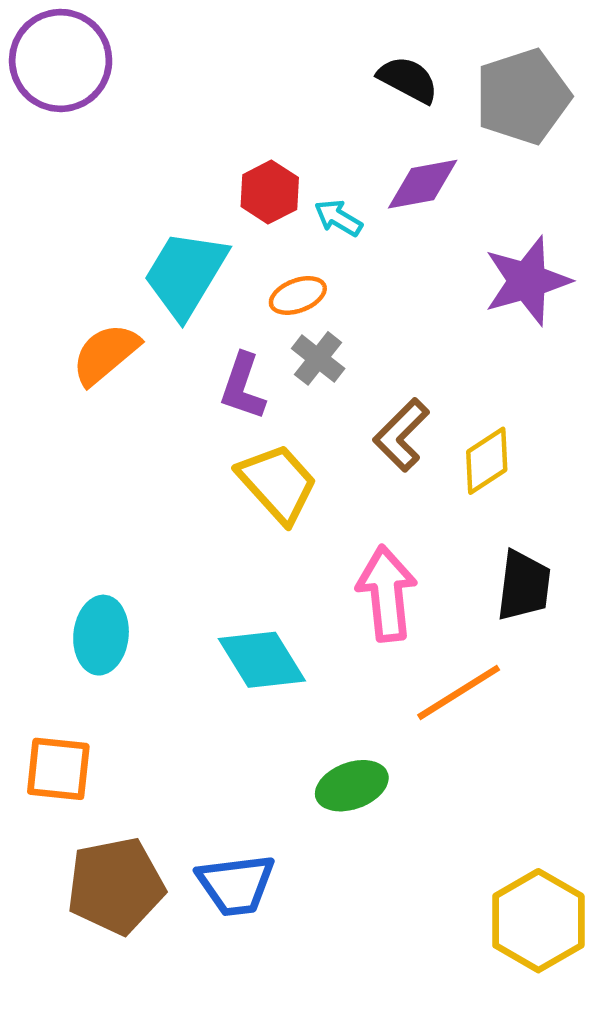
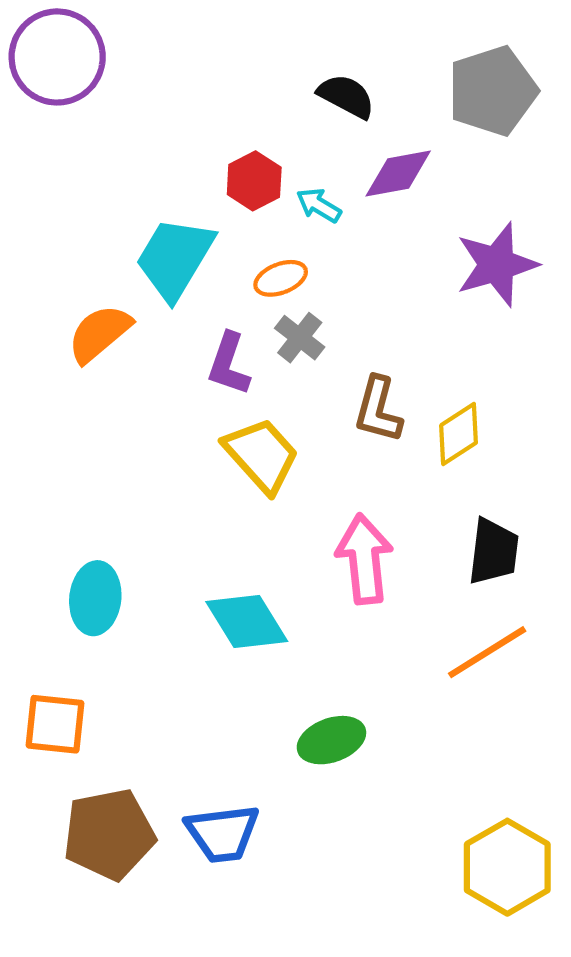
black semicircle: (408, 80) -> (346, 96), moved
brown L-shape: (401, 435) -> (378, 410), turned -30
orange line: (459, 692) -> (487, 652), moved

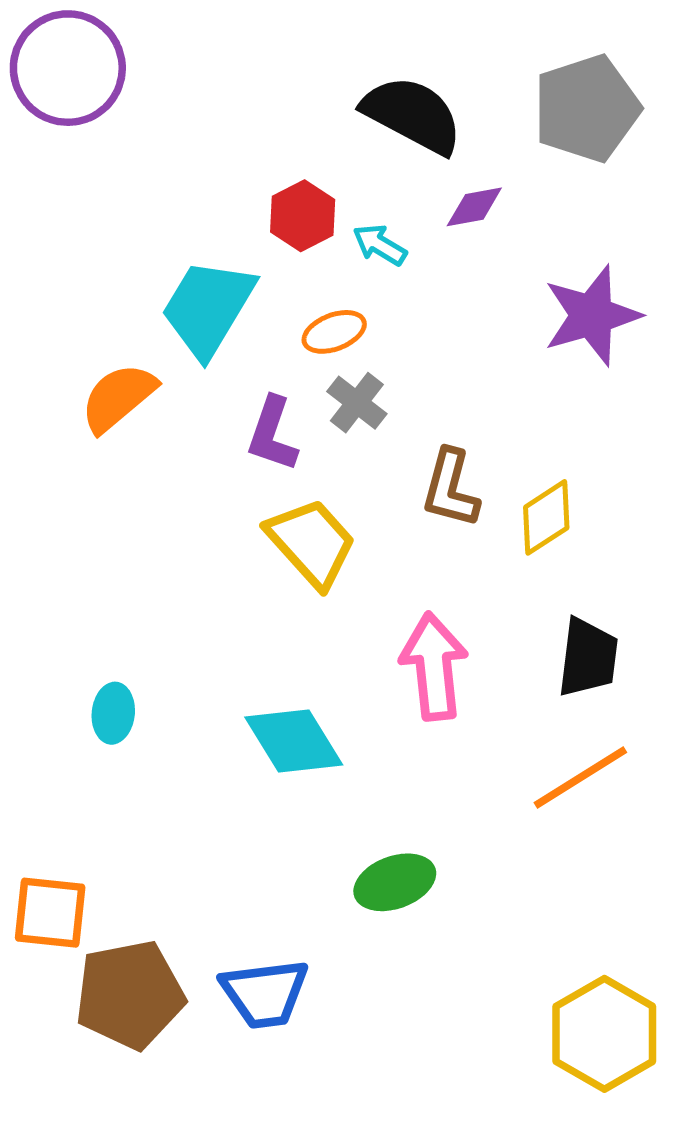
black semicircle: (346, 96) -> (412, 115), size x1.5
purple diamond: (398, 173) -> (474, 207), size x0.7
cyan ellipse: (95, 598) -> (113, 713), size x0.7
orange square: (55, 724) -> (50, 913), moved

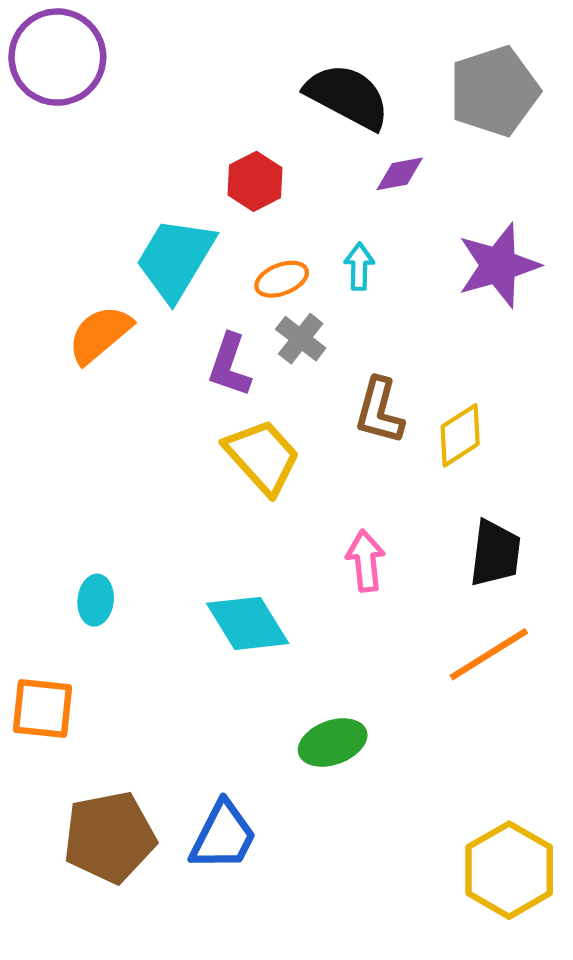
cyan arrow: (380, 245) -> (359, 266), moved, turned 60
pink arrow: (434, 666) -> (366, 561), size x0.7
orange square: (50, 913) -> (42, 708), moved
blue trapezoid: (265, 993) -> (223, 836), turned -56

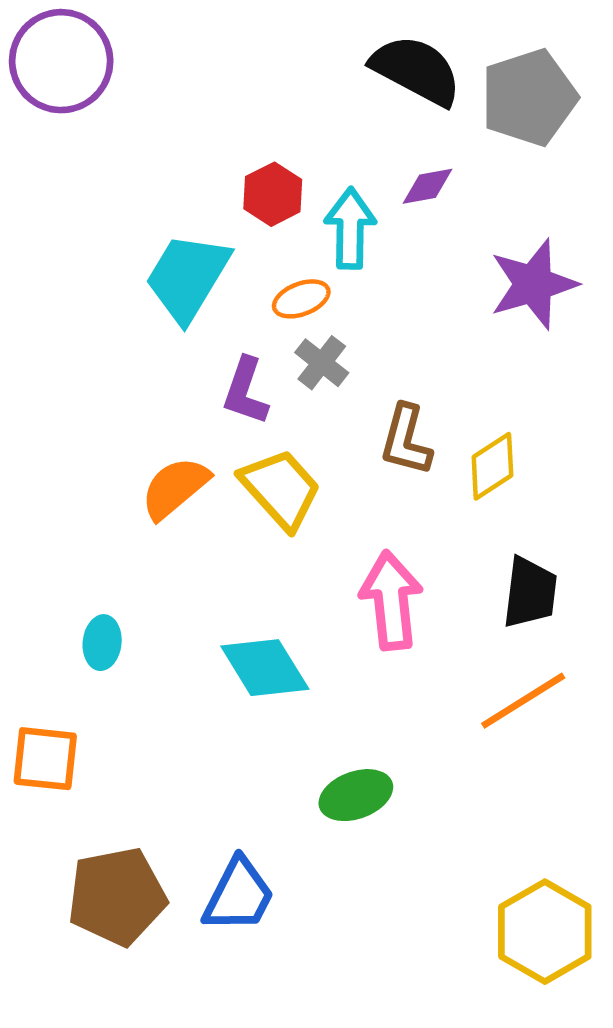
black semicircle: (347, 96) -> (416, 70), moved
cyan arrow: (359, 266) -> (350, 228), moved, size x1.6
orange semicircle: (100, 334) -> (175, 488), moved
pink arrow: (366, 561) -> (391, 600), size x1.5

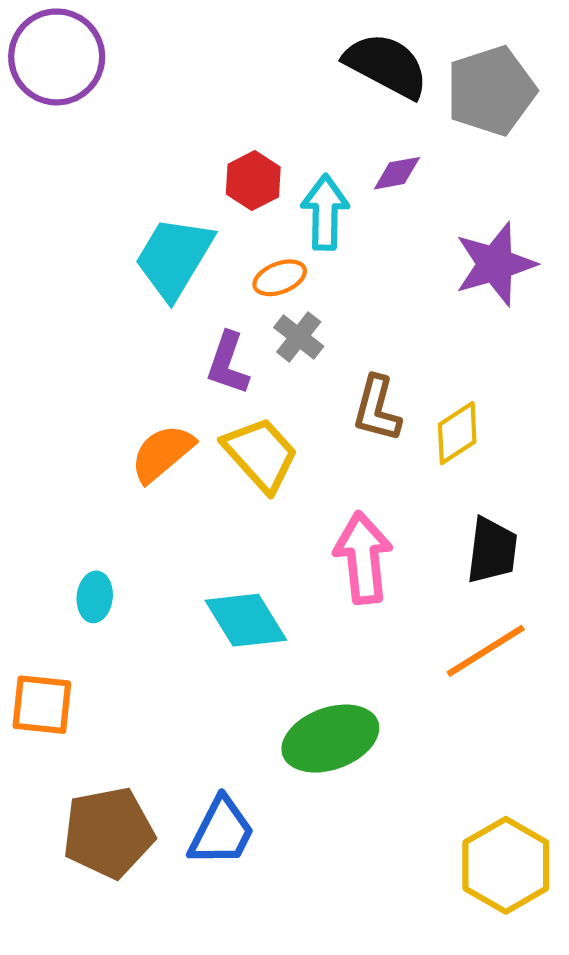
green ellipse: (356, 795) -> (330, 739), size x1.4

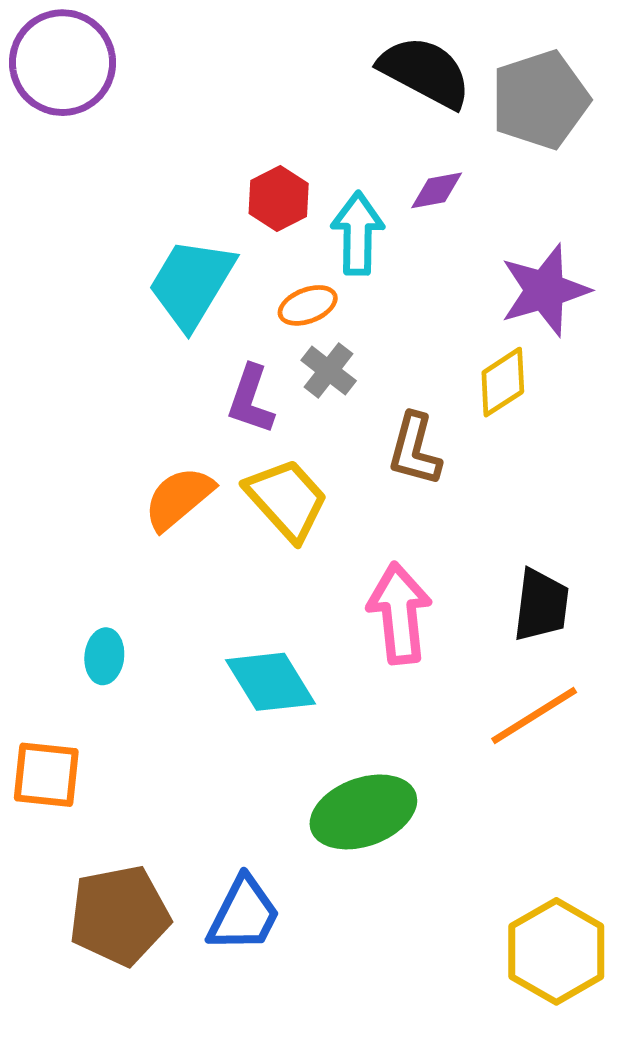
yellow diamond: (457, 433) -> (503, 382), moved

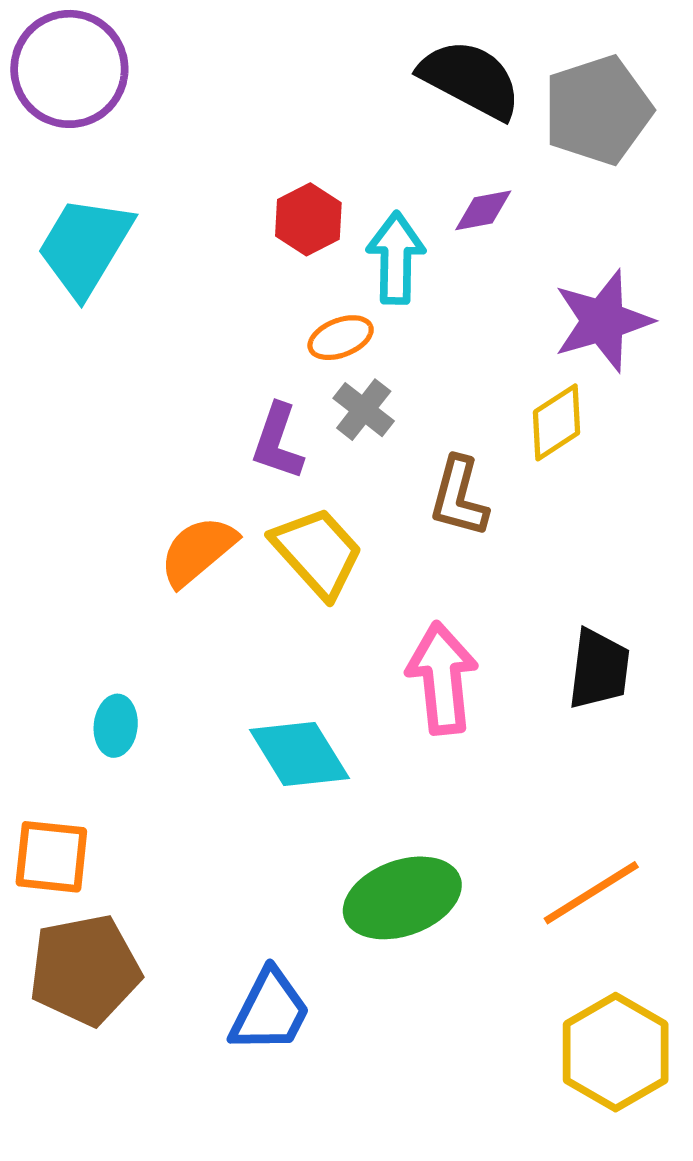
cyan trapezoid: (191, 283) -> (85, 246), moved
orange line: (534, 716) -> (591, 893), moved
brown pentagon: (119, 915) -> (85, 970), moved

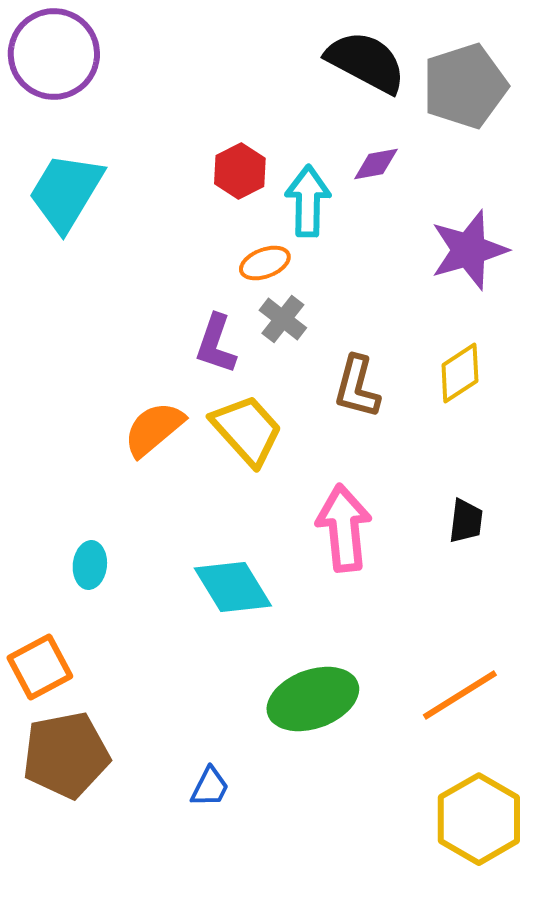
yellow diamond: (556, 422) -> (460, 373), moved
black trapezoid: (599, 669) -> (466, 521), size x0.7
orange square: (51, 857) -> (40, 667), turned -34
blue trapezoid: (270, 1011) -> (210, 787), size x0.6

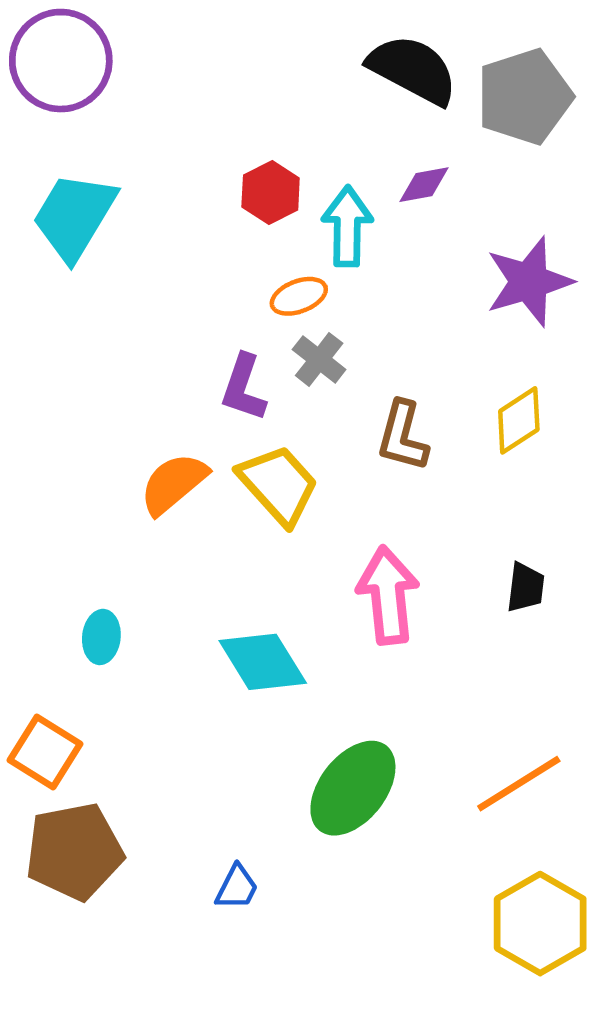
orange square: (40, 667) -> (45, 752), turned -30
green ellipse: (313, 699) -> (353, 788), turned -32

